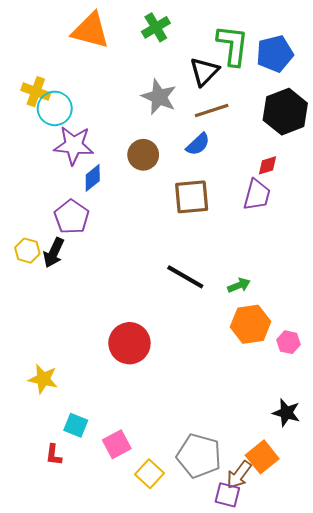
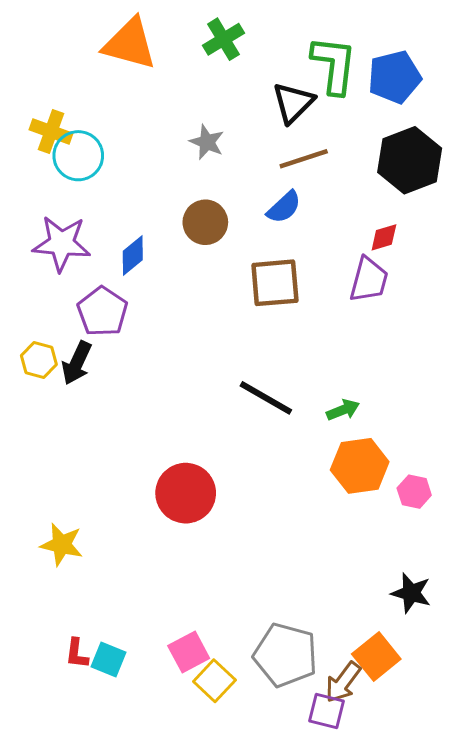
gray star: (159, 97) -> (207, 142), moved, size x0.7
purple star: (74, 145) -> (62, 243), moved
cyan square: (76, 425) -> (109, 660), moved
pink square: (117, 444) -> (189, 652), moved

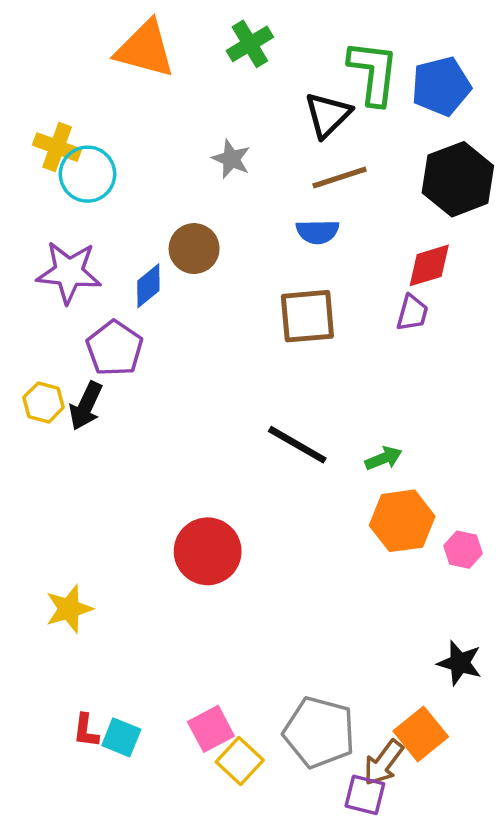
blue semicircle: (284, 207) -> (318, 232), turned 42
brown circle: (205, 222) -> (194, 249), moved
red diamond: (384, 237) -> (429, 265), size x1.4
purple trapezoid: (369, 280) -> (412, 313), size x0.7
yellow star: (62, 545) -> (69, 609), turned -30

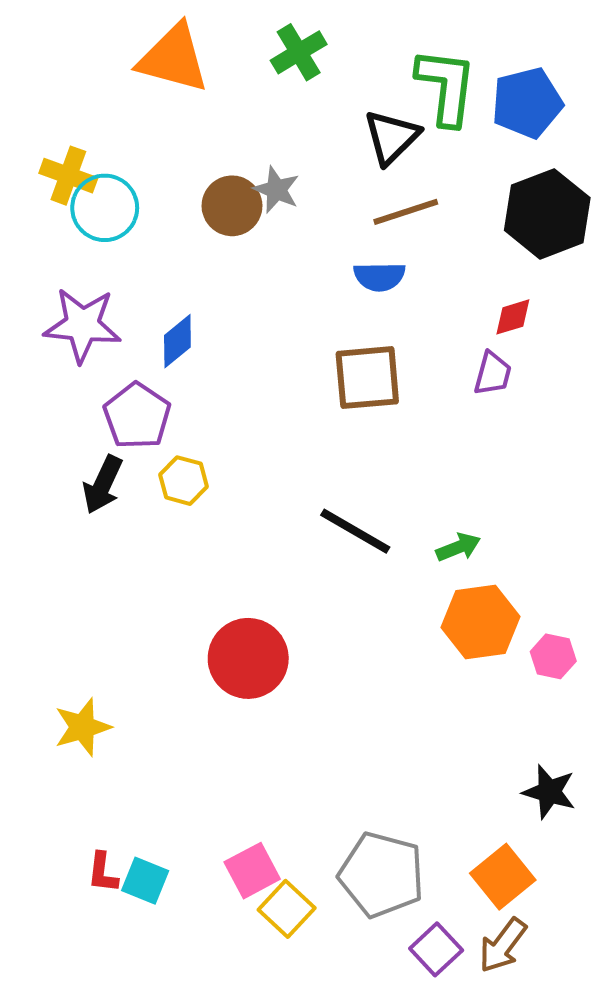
brown circle: (194, 249) -> (232, 206), moved
red diamond: (429, 265) -> (513, 317), size x0.7
yellow hexagon: (44, 402) -> (184, 481), moved
brown arrow: (384, 763) -> (503, 945), moved
purple square: (365, 795) -> (436, 949), turned 33

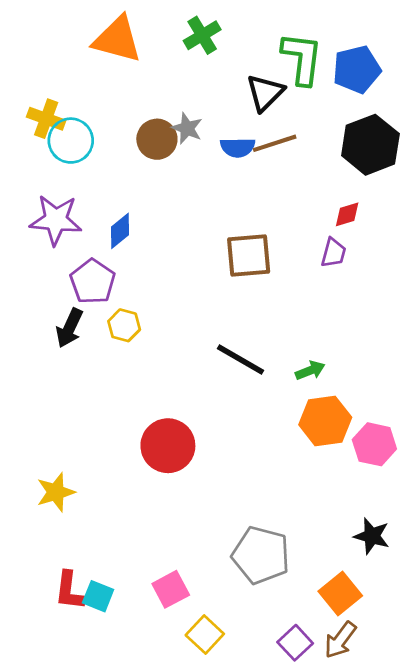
blue semicircle: (379, 277) -> (238, 147), moved
pink hexagon: (553, 656) -> (374, 444), size x1.4
red L-shape: (103, 873) -> (69, 591), size x1.4
gray pentagon: (382, 875) -> (261, 555), moved
yellow square: (287, 909) -> (205, 634), moved

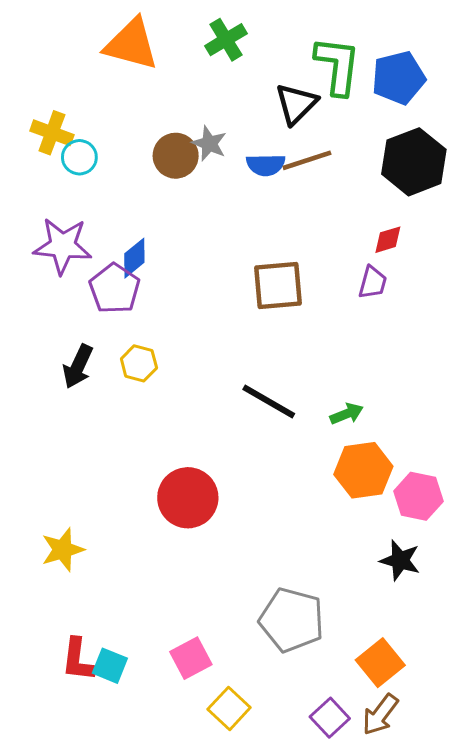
cyan circle: (71, 141) -> (79, 157), size x0.7
purple pentagon: (93, 282) -> (115, 289), moved
black star: (372, 536) -> (400, 560), moved

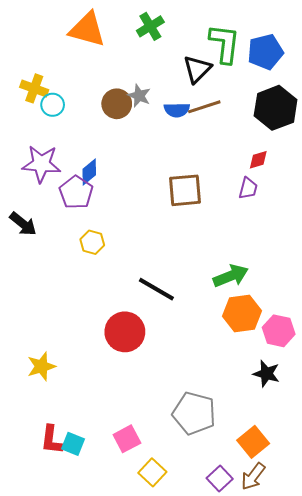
black arrow: (78, 366) -> (23, 224), moved, turned -76
black line: (269, 402) -> (156, 289), moved
green arrow: (347, 414) -> (231, 276), size x1.6

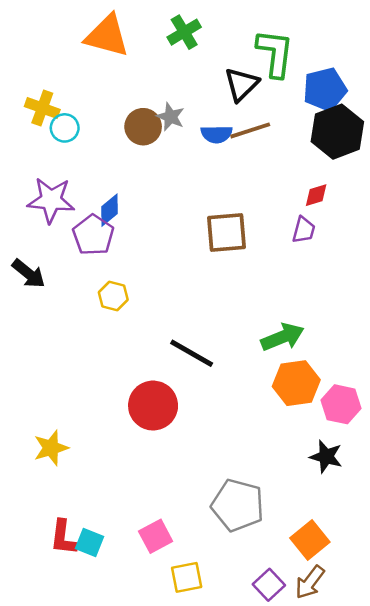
blue pentagon: (265, 52) -> (325, 89), moved
yellow square: (152, 472) -> (187, 577), turned 36

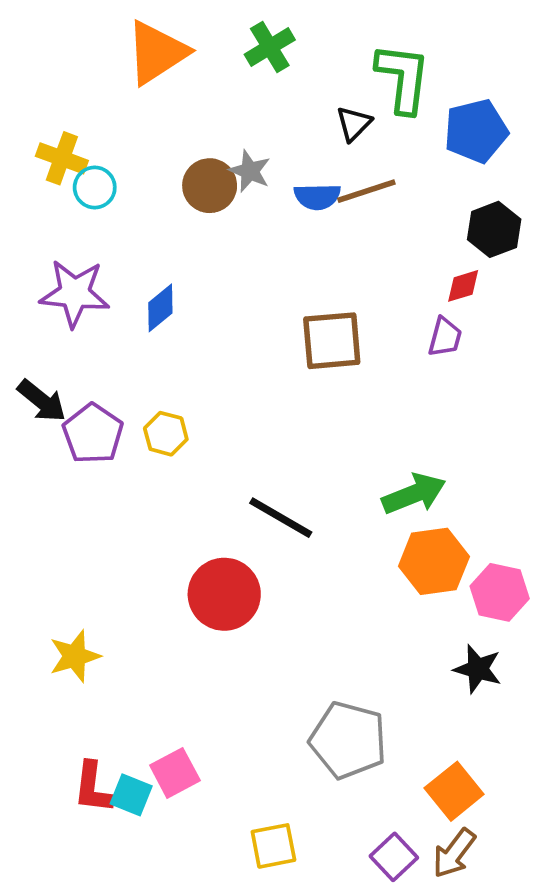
orange triangle: (107, 36) -> (157, 52), turned -48
black triangle: (241, 84) -> (354, 124), size x0.7
black hexagon: (337, 132) -> (494, 229), moved, size x0.7
purple pentagon: (93, 235) -> (93, 434), moved
pink square: (156, 536) -> (175, 773), moved

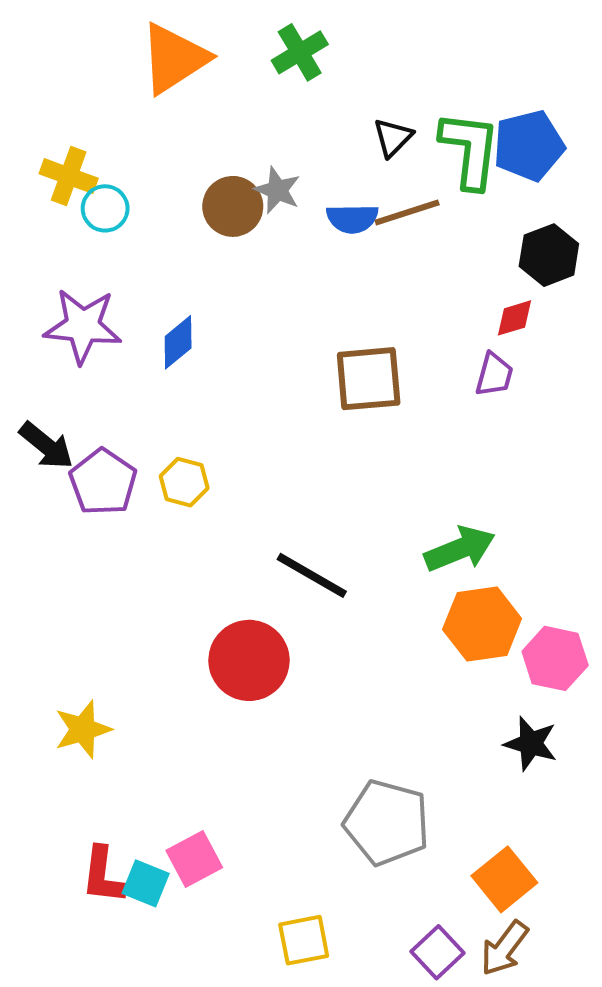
green L-shape: (403, 78) -> (470, 150), moved

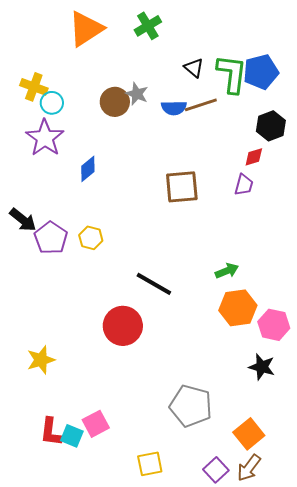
black triangle: (393, 137) -> (194, 68), turned -35
purple star: (83, 326) -> (45, 138), moved, turned 30
green arrow: (460, 549) -> (227, 271), size x0.7

